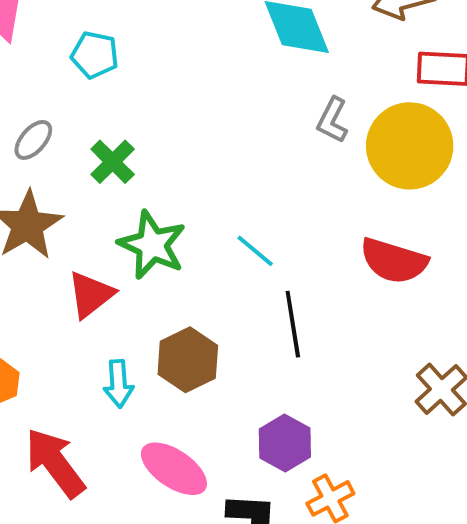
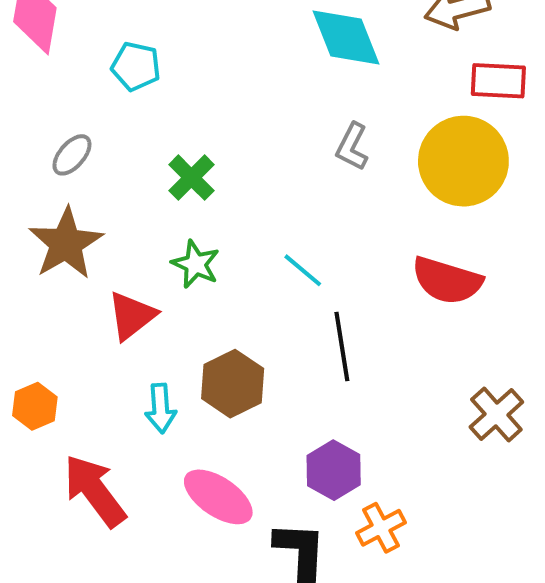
gray L-shape: (332, 120) -> (352, 147), moved
green cross: (113, 162) -> (191, 178), moved
green star: (152, 245) -> (196, 264), size x0.7

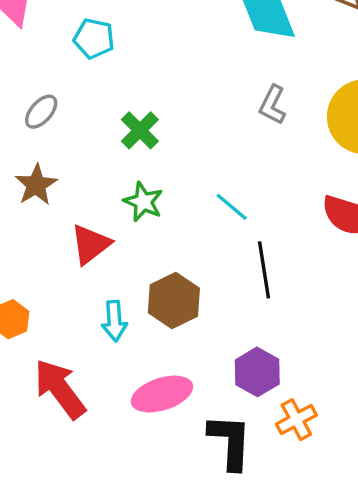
brown star: (66, 243) -> (36, 185), size x0.7
pink ellipse: (218, 497) -> (162, 394), turned -52

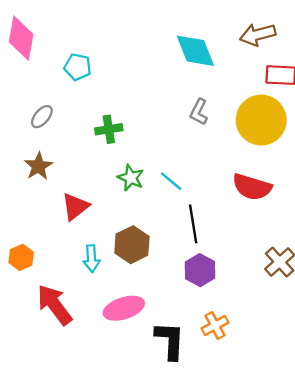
green cross: (140, 130) -> (109, 129), turned 36
green star: (143, 202) -> (131, 178), moved
purple hexagon: (257, 372) -> (200, 270), moved

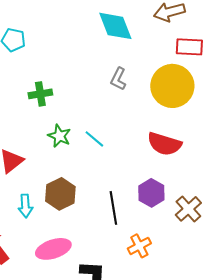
black line: (193, 224) -> (113, 208), moved
purple hexagon: (200, 270) -> (151, 193), moved
orange cross: (215, 326) -> (139, 246), moved

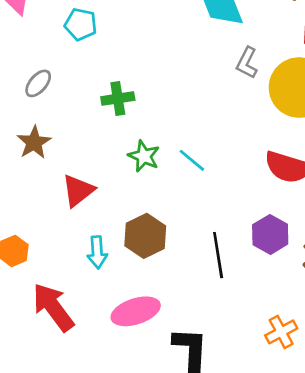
gray L-shape: (118, 79) -> (247, 63), moved
orange cross: (139, 246) -> (281, 332), moved

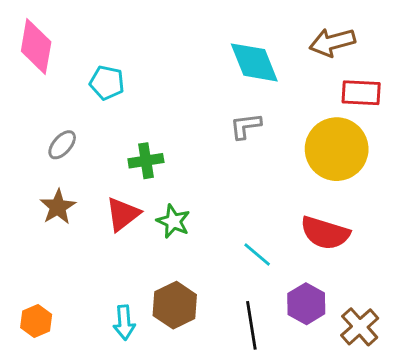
gray L-shape: (247, 63) -> (246, 126), moved, turned 56
cyan line: (192, 160) -> (257, 255), moved
red triangle: (78, 190) -> (123, 214), moved

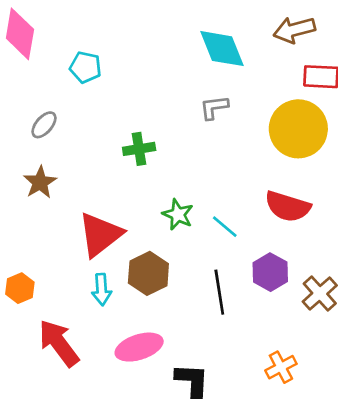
green cross: (146, 161) -> (139, 149), moved
red triangle: (123, 214) -> (100, 235), moved, size x1.4
green star: (173, 221) -> (178, 215), moved

